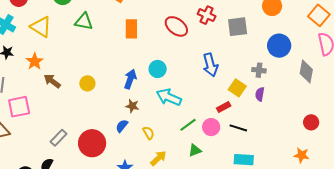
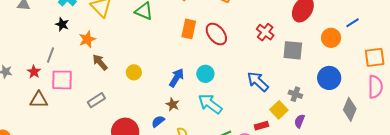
orange square: (319, 15) -> (375, 57), turned 30
red ellipse: (176, 26) -> (216, 34), moved
blue arrow: (210, 65) -> (258, 82), turned 135
gray cross: (259, 70) -> (295, 94), moved
gray rectangle: (59, 138) -> (96, 100), moved

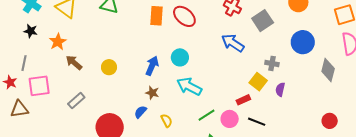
gray square: (293, 50) -> (263, 21), turned -30
blue arrow: (258, 82) -> (233, 43), moved

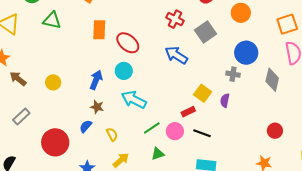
red ellipse: (184, 16) -> (128, 43), moved
gray cross: (272, 63) -> (233, 74), moved

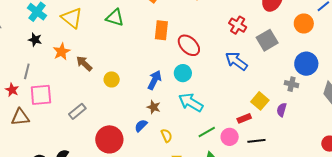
brown arrow: (18, 79) -> (84, 63), moved
black line: (202, 133) -> (256, 141), turned -30

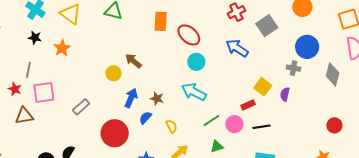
red cross: (238, 25) -> (236, 12), turned 36
brown arrow: (84, 63) -> (133, 61), moved
cyan circle: (183, 73) -> (196, 62), moved
blue arrow: (155, 80) -> (131, 98), moved

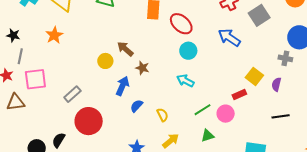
black star: (35, 38) -> (13, 35), moved
cyan arrow: (194, 92) -> (185, 81), size x0.7
brown star: (157, 98) -> (142, 68), moved
black line: (261, 127) -> (281, 116), moved
red circle: (115, 133) -> (89, 121), moved

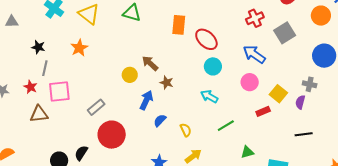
gray cross: (285, 58) -> (310, 84), moved
pink circle: (226, 114) -> (250, 82), moved
green triangle: (208, 136) -> (247, 152), moved

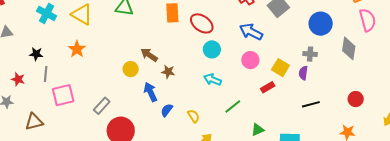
red star: (30, 87) -> (18, 79), moved
blue arrow: (146, 100) -> (150, 92), turned -42
brown triangle: (39, 114) -> (34, 122), moved

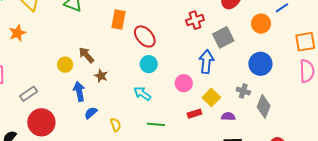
blue arrow: (251, 32) -> (206, 62), moved, turned 55
gray diamond: (349, 48) -> (264, 106), moved
purple semicircle: (303, 73) -> (228, 116), moved, turned 72
green line: (233, 106) -> (156, 124), turned 30

